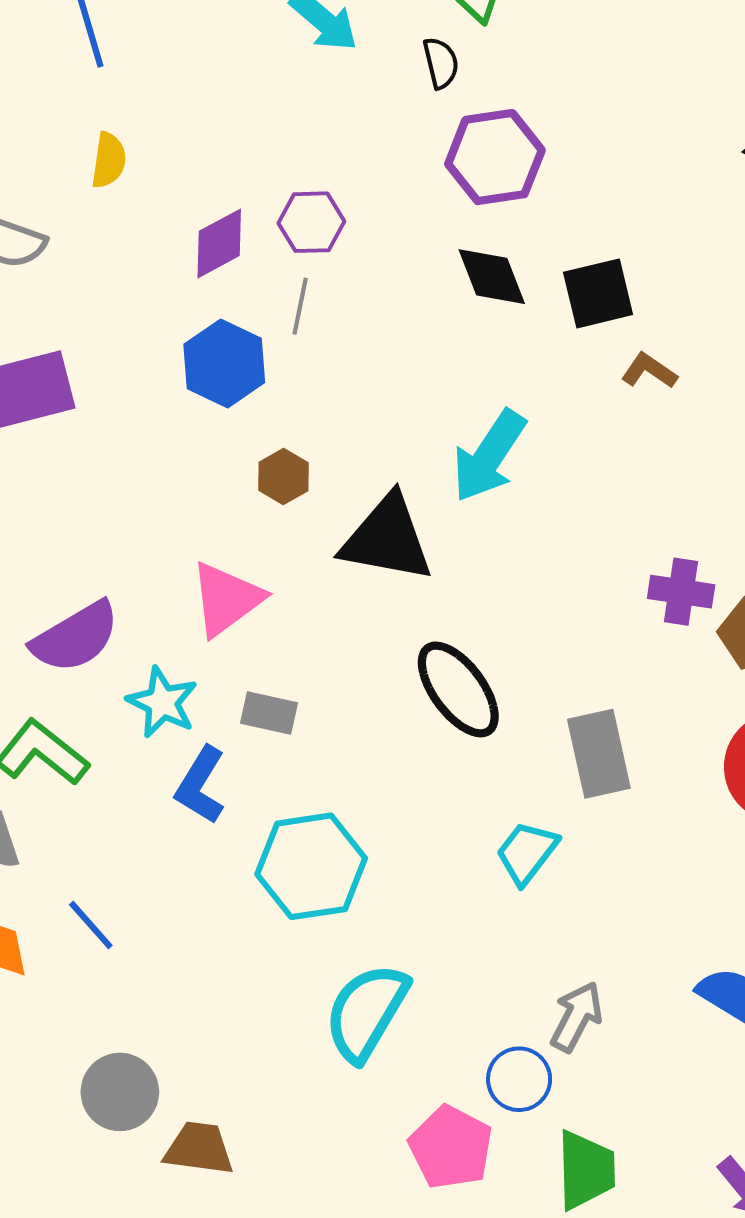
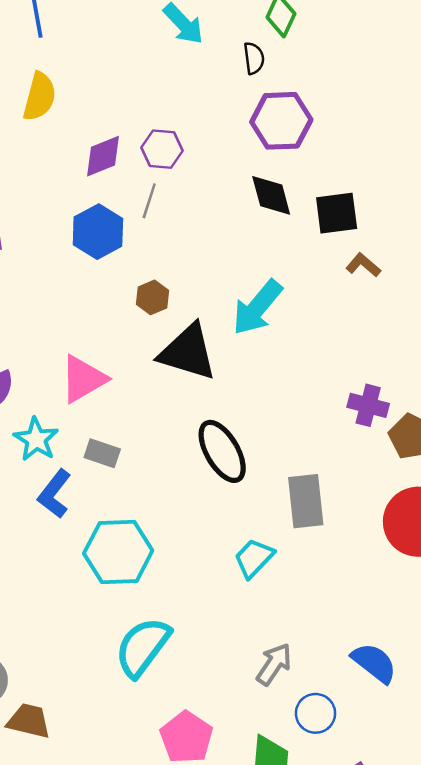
yellow semicircle: (109, 160) -> (39, 97), size x1.4
brown hexagon: (283, 476) -> (152, 297), moved
blue circle: (519, 1079) -> (316, 713), moved

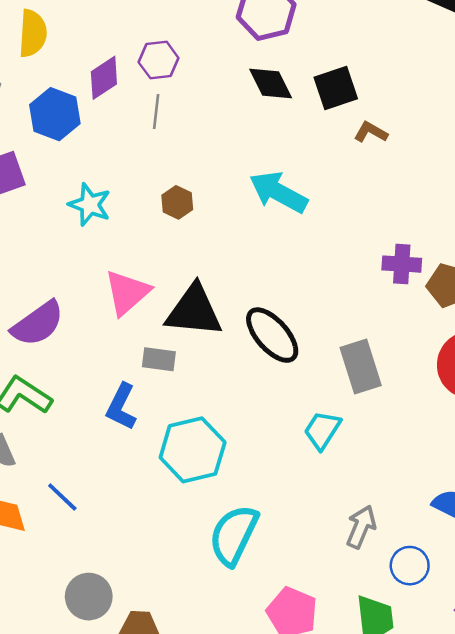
blue hexagon: (98, 232) -> (55, 114), moved
cyan arrow: (257, 307) -> (278, 192), turned 90
black triangle: (188, 352) -> (194, 311), moved
cyan star: (36, 439) -> (90, 205), moved

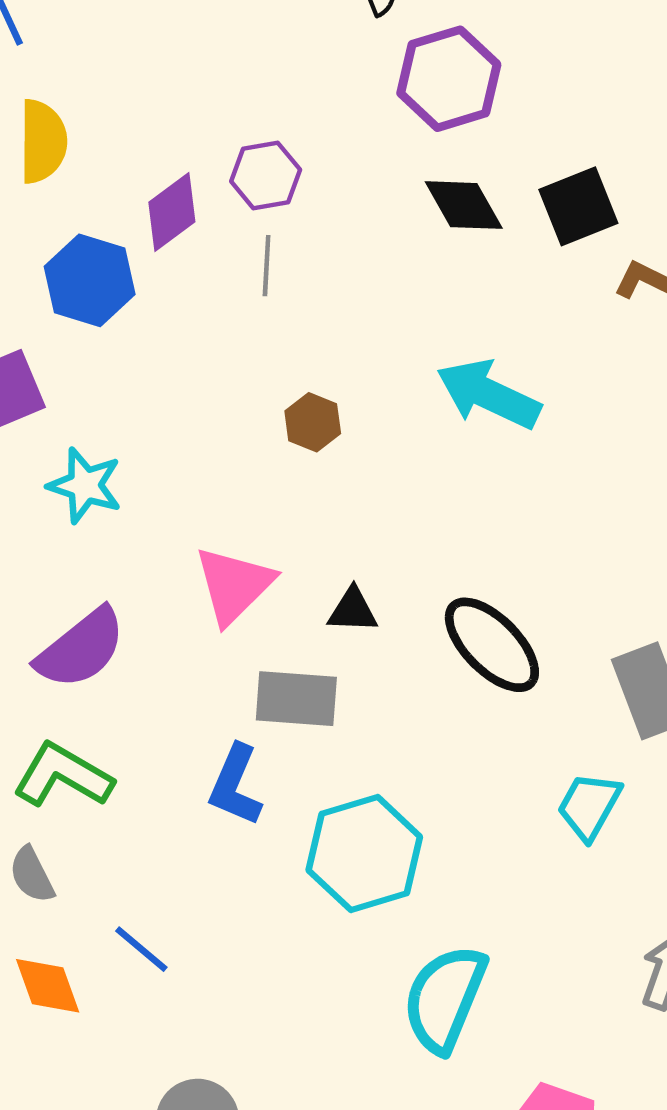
cyan star: (90, 205) -> (85, 485), moved
black triangle: (194, 311) -> (353, 610), size x0.5
gray rectangle: (159, 359) -> (296, 699), size x1.4

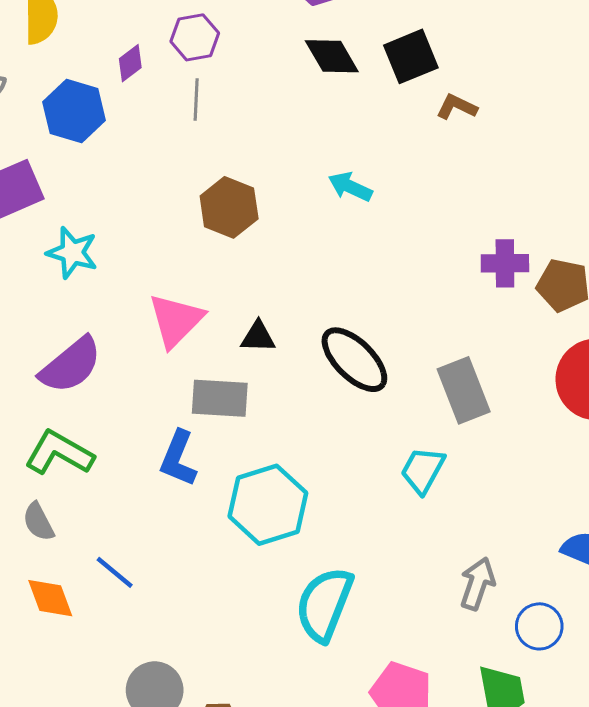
purple diamond: (172, 212) -> (130, 63), size x0.7
cyan arrow: (489, 394) -> (350, 187), size x0.6
brown hexagon: (313, 422) -> (229, 207), size x1.5

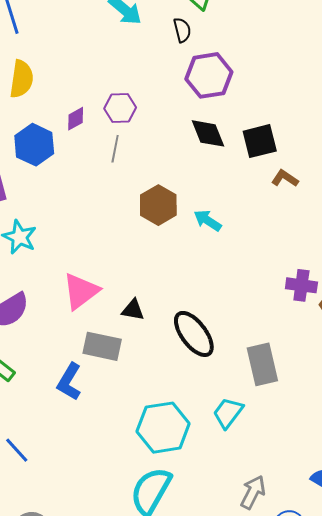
brown hexagon: (229, 207) -> (158, 205), moved
cyan hexagon: (268, 505) -> (163, 428), moved

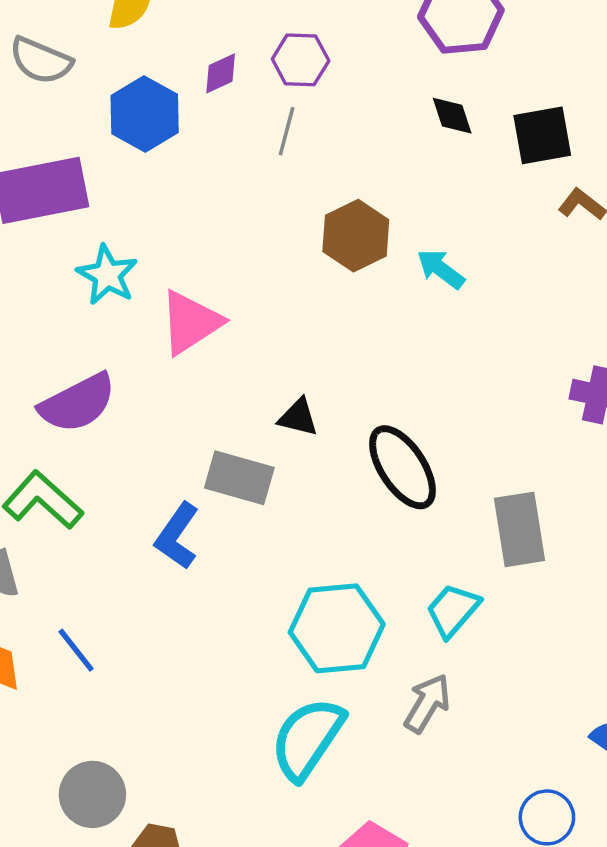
black diamond: (208, 133) -> (452, 116), size x0.7
pink triangle: (81, 291) -> (191, 322), moved
gray arrow: (253, 492) -> (427, 703), moved

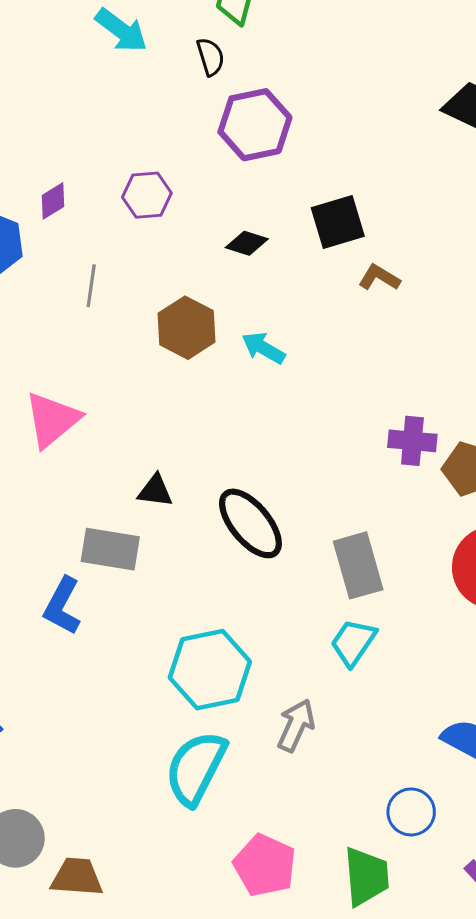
purple hexagon: (301, 60) -> (147, 195), moved
black diamond: (452, 116) -> (247, 243), moved, turned -48
gray line: (287, 131) -> (91, 286), moved
cyan trapezoid: (453, 610) -> (353, 642), moved

